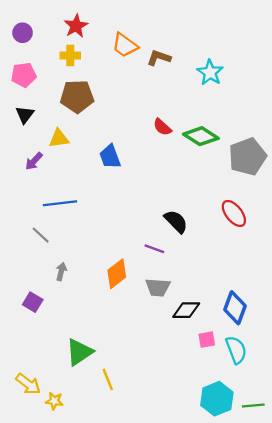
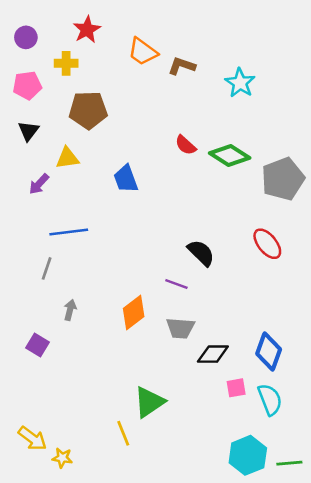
yellow cross: (70, 55) -> (66, 63), moved
gray line: (41, 235) -> (47, 268), turned 66
green triangle: (79, 352) -> (149, 402), moved

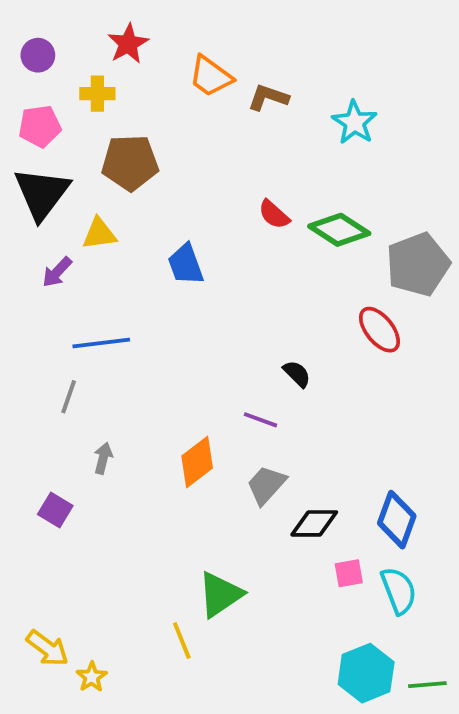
black triangle: (29, 131) -> (42, 193), size x1.8
red ellipse: (267, 244) -> (379, 330), moved
black semicircle: (201, 253) -> (297, 374), size x0.7
gray trapezoid: (180, 328) -> (266, 485), turned 128
yellow star: (62, 458) -> (92, 677), turned 30

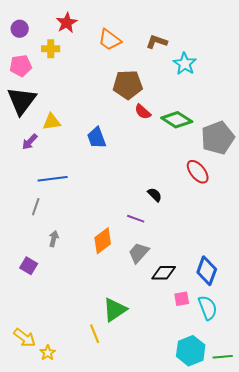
brown L-shape: (268, 97) -> (157, 42), moved
brown pentagon: (130, 163) -> (128, 85), moved

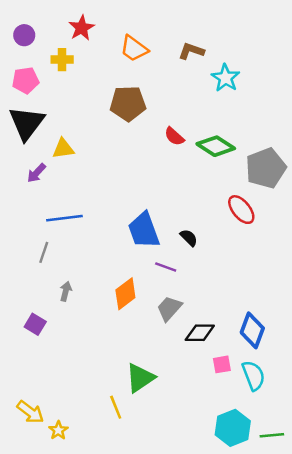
brown pentagon: (128, 85) -> (128, 103), moved
blue trapezoid: (97, 138) -> (144, 230), moved, size x1.4

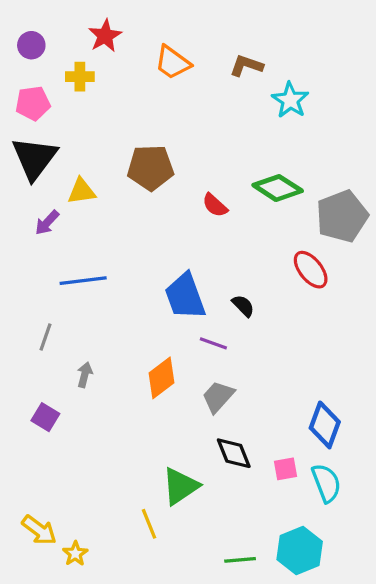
brown pentagon: (128, 103) -> (151, 168), moved
red semicircle: (174, 136) -> (215, 205), moved
gray line: (44, 252) -> (45, 337), moved
black diamond: (200, 333) -> (234, 453), moved, turned 68
green line: (272, 435) -> (240, 560), moved

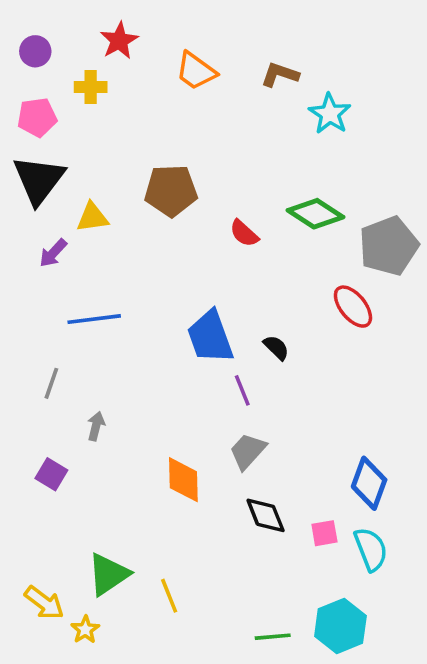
purple line: (213, 343) -> (242, 390), turned 48
orange diamond: (162, 378) -> (183, 480), moved, turned -54
green triangle: (180, 486) -> (108, 574), moved

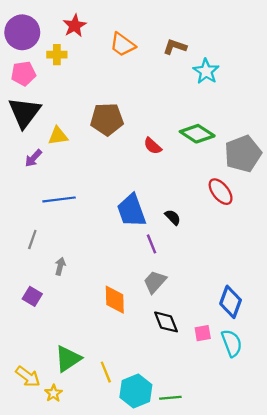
purple circle: (35, 51) -> (22, 32), size x1.8
cyan hexagon: (340, 626) -> (136, 391), moved

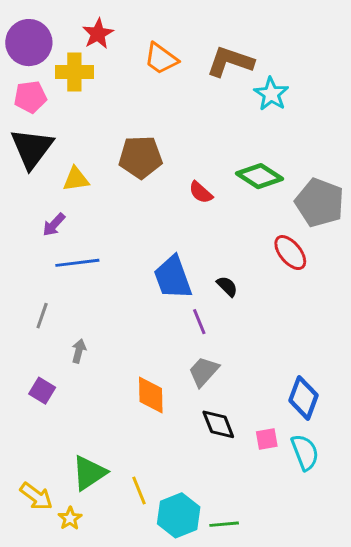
brown L-shape: (175, 47) -> (230, 62), size x1.5
yellow cross: (57, 55) -> (74, 72), size x1.4
gray pentagon: (243, 154) -> (320, 203), turned -30
purple arrow: (33, 158) -> (54, 225), moved

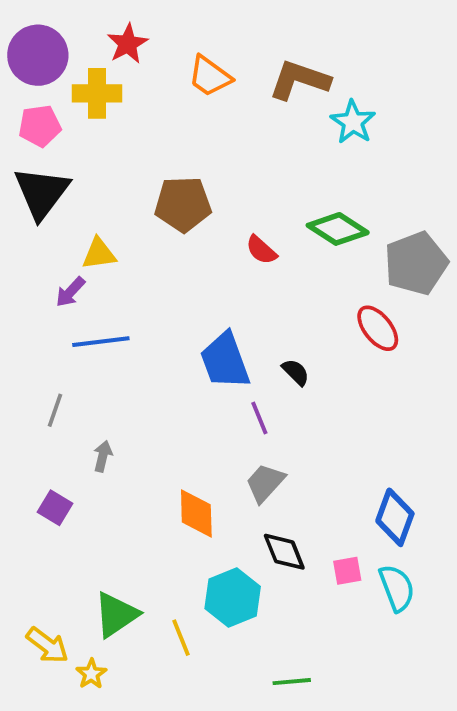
yellow triangle: (76, 179) -> (99, 254), moved
gray pentagon: (320, 203) -> (416, 263), turned 30
cyan hexagon: (179, 515) -> (233, 598), moved

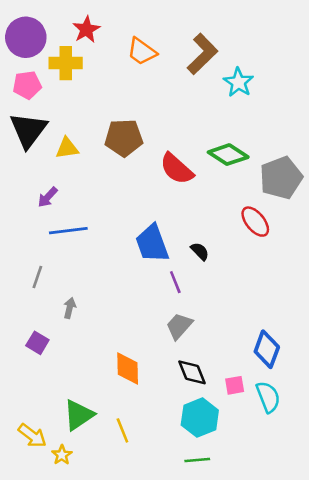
brown L-shape: (299, 80) -> (202, 54), turned 117
red semicircle: (261, 250) -> (177, 169), size x1.6
yellow triangle: (99, 254) -> (67, 148), moved
orange diamond: (196, 513) -> (128, 369), moved
cyan hexagon: (233, 598) -> (200, 418), moved

